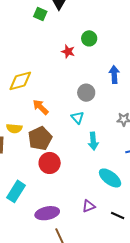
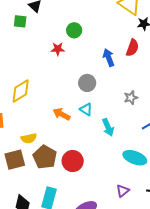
orange arrow: (41, 107) -> (62, 114), moved
brown pentagon: (40, 138) -> (45, 157), moved

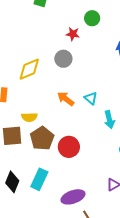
gray circle: (87, 83) -> (63, 59), moved

